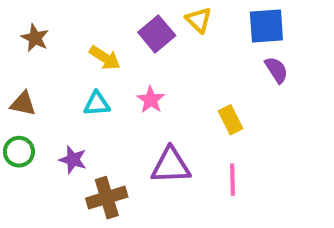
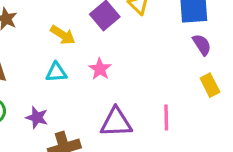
yellow rectangle: (231, 120) -> (210, 85), moved
pink line: (233, 180) -> (166, 117), moved

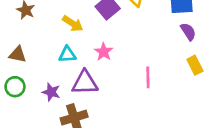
pink line: (166, 117) -> (148, 77), moved
purple triangle: (116, 122) -> (85, 83), moved

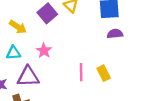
purple semicircle: (188, 32) -> (115, 34), turned -63
yellow rectangle: (195, 65) -> (104, 73), moved

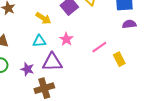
pink line: (81, 72) -> (99, 47), moved, turned 56

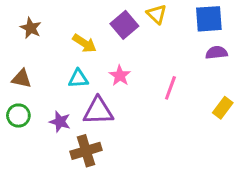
pink line: (99, 47) -> (170, 88), turned -35
yellow rectangle: (119, 59) -> (223, 108), moved, turned 64

